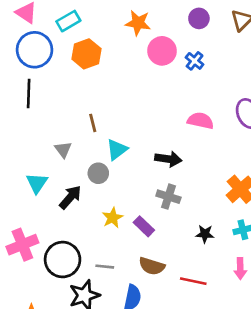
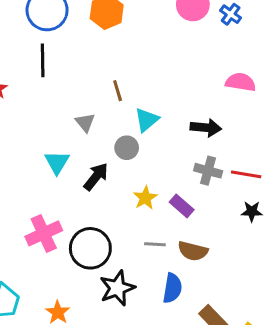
gray line: (105, 267) -> (155, 244), moved
red line: (193, 281) -> (246, 174), moved

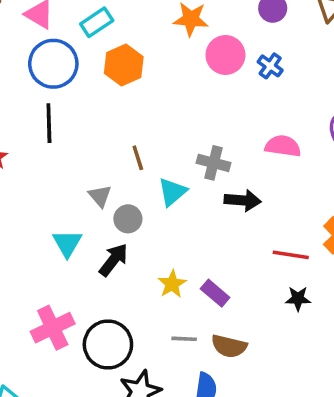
gray circle: (127, 148) -> (128, 219), moved
gray cross: (208, 171) -> (214, 163), moved

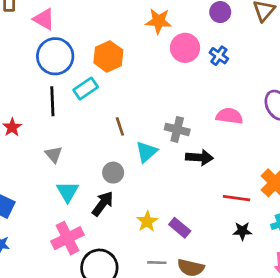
cyan rectangle: (97, 22) -> (86, 89), moved
gray triangle: (100, 196) -> (54, 154), moved
pink cross: (53, 328) -> (68, 238), moved

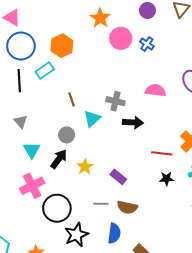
orange star: (159, 21) -> (100, 18), turned 30
yellow star: (147, 221) -> (85, 167), moved

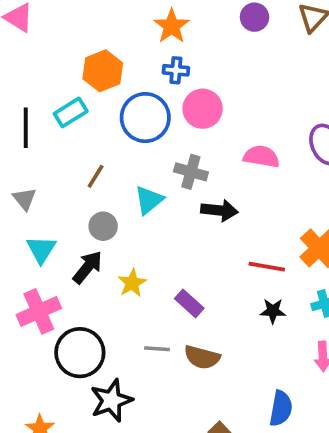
pink circle: (121, 38) -> (203, 109), moved
blue cross: (147, 44) -> (176, 70), moved, turned -32
blue circle: (21, 46) -> (145, 118), moved
brown line: (71, 99) -> (96, 176), moved, turned 48
blue semicircle: (114, 233) -> (281, 408), moved

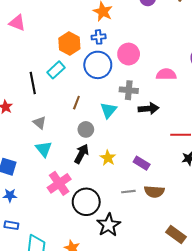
blue cross: (176, 70) -> (99, 37), moved
cyan triangle: (41, 249) -> (44, 149), moved

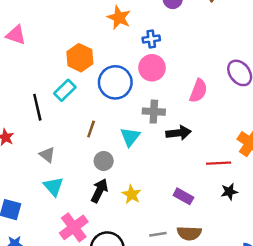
blue cross: (99, 37) -> (151, 39), moved
pink semicircle: (166, 74) -> (198, 91), turned 114
purple rectangle: (142, 163) -> (183, 196), moved

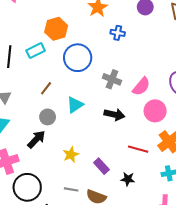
pink circle: (152, 68) -> (155, 111), moved
gray cross: (154, 112) -> (112, 79), moved
black star: (229, 192) -> (128, 179), moved
yellow star: (132, 194) -> (71, 155), moved

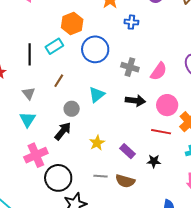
brown line: (46, 88) -> (59, 81), moved
pink circle: (155, 111) -> (167, 105), moved

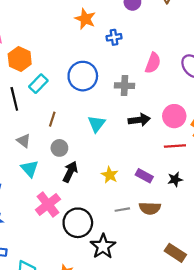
orange hexagon: (72, 24) -> (20, 59), moved
pink semicircle: (159, 71) -> (153, 63), moved
gray circle: (72, 109) -> (59, 148), moved

